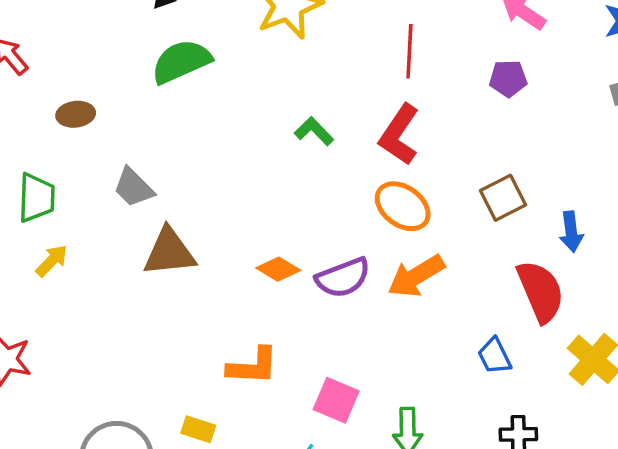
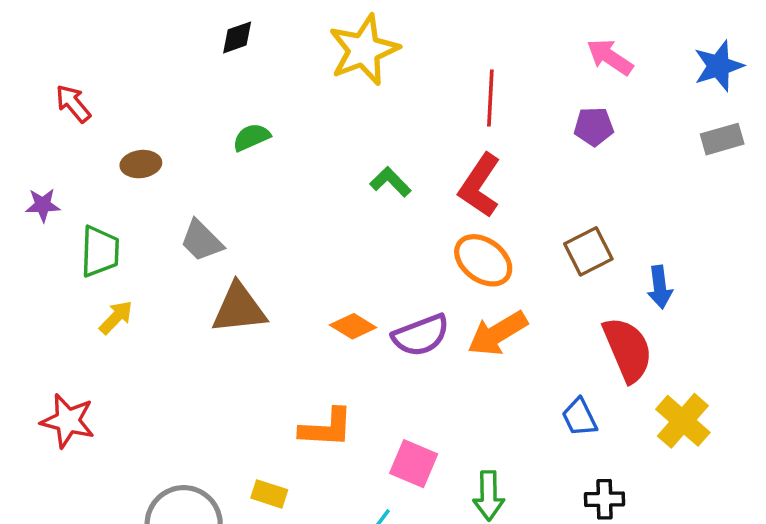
green semicircle: (181, 61) -> (251, 137), moved, size x0.6

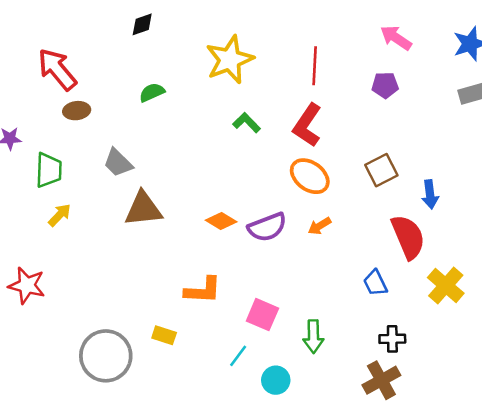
yellow star: (364, 50) -> (230, 60), moved
red arrow: (73, 103) -> (57, 69), moved, size x1.6
orange arrow: (497, 333) -> (319, 226), size x0.6

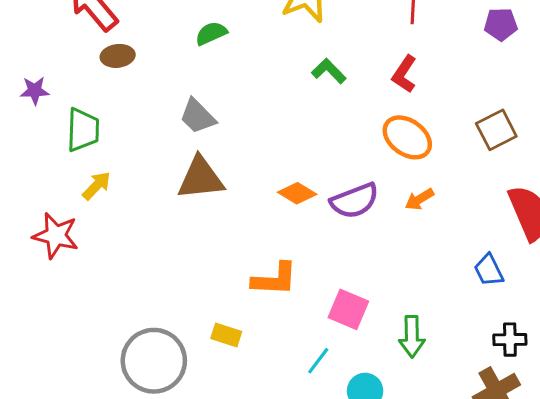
red L-shape: (307, 125) -> (404, 74), size x0.7
gray trapezoid: (118, 163) -> (198, 116), moved
red star: (27, 285) -> (56, 235), moved

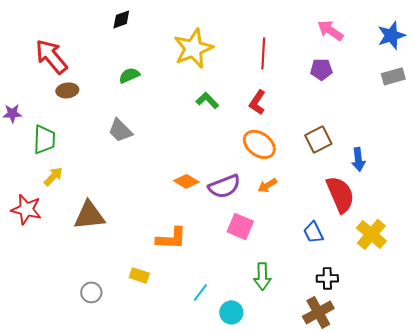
brown triangle: (201, 178) -> (89, 215), moved
pink square: (348, 309) -> (240, 226), moved
gray circle: (154, 361) -> (91, 292), size x0.5

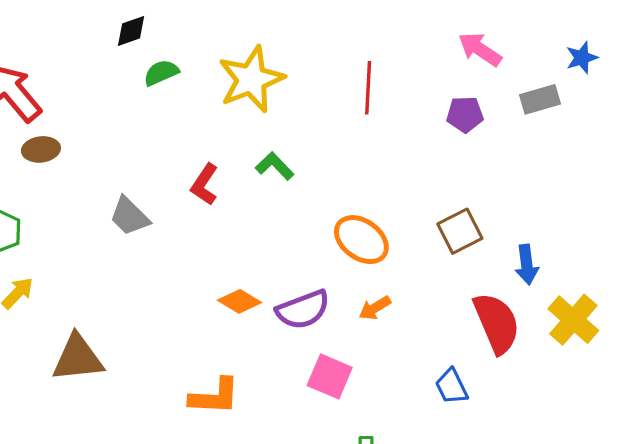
blue star: (391, 35) -> (582, 58), size x0.7
green semicircle: (129, 75) -> (161, 73), moved
gray rectangle: (393, 76) -> (540, 99), moved
red L-shape: (257, 102) -> (205, 184), moved
yellow cross: (371, 234) -> (573, 320), moved

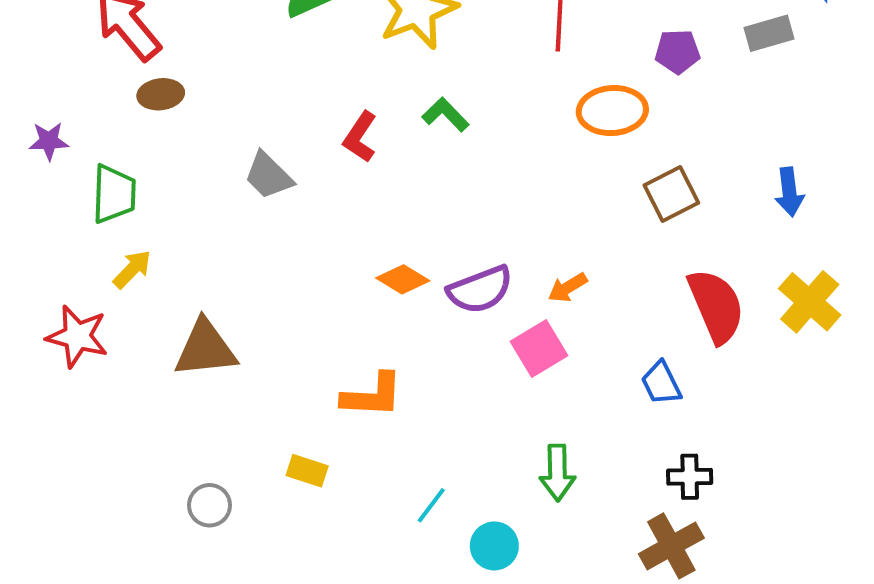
orange ellipse: (361, 240) -> (612, 111), moved, turned -40
blue arrow: (527, 265) -> (789, 192), moved
pink square: (330, 376) -> (539, 349), moved, turned 36

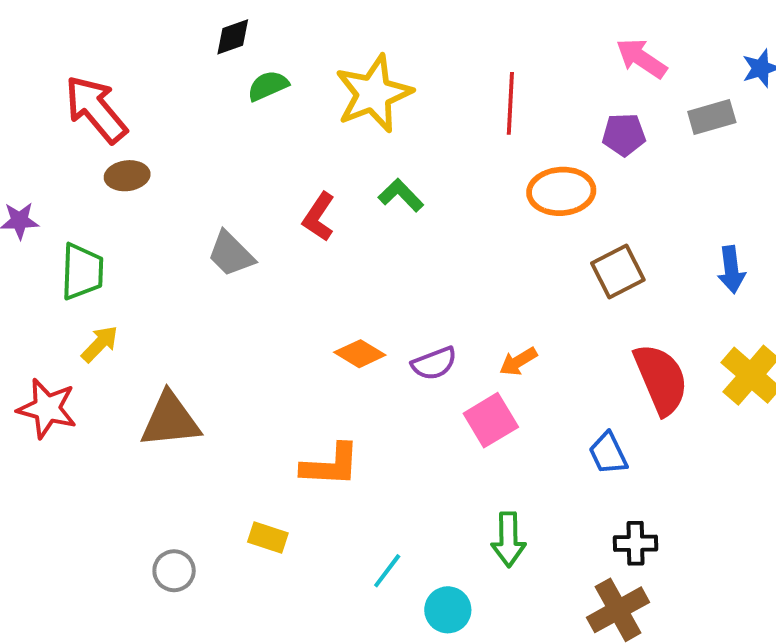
purple semicircle: (480, 290) -> (434, 363), size x0.7

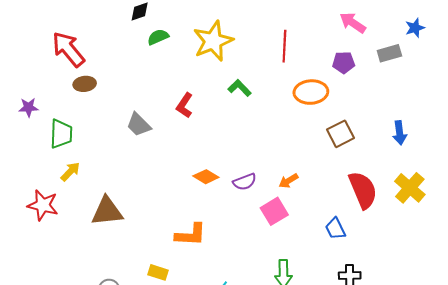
green L-shape: (401, 195) -> (240, 88), moved

